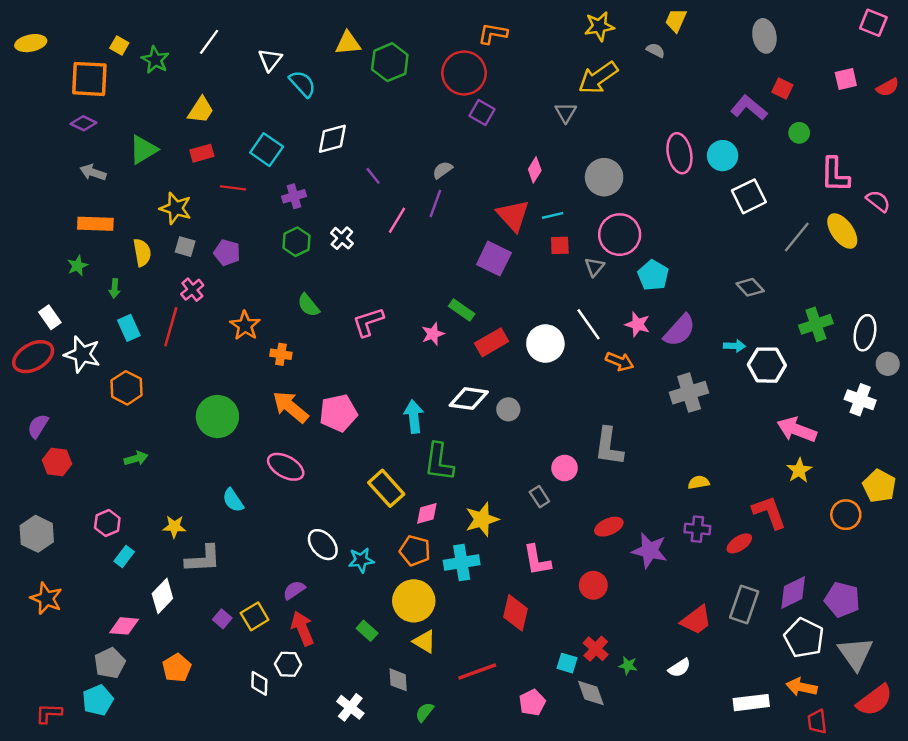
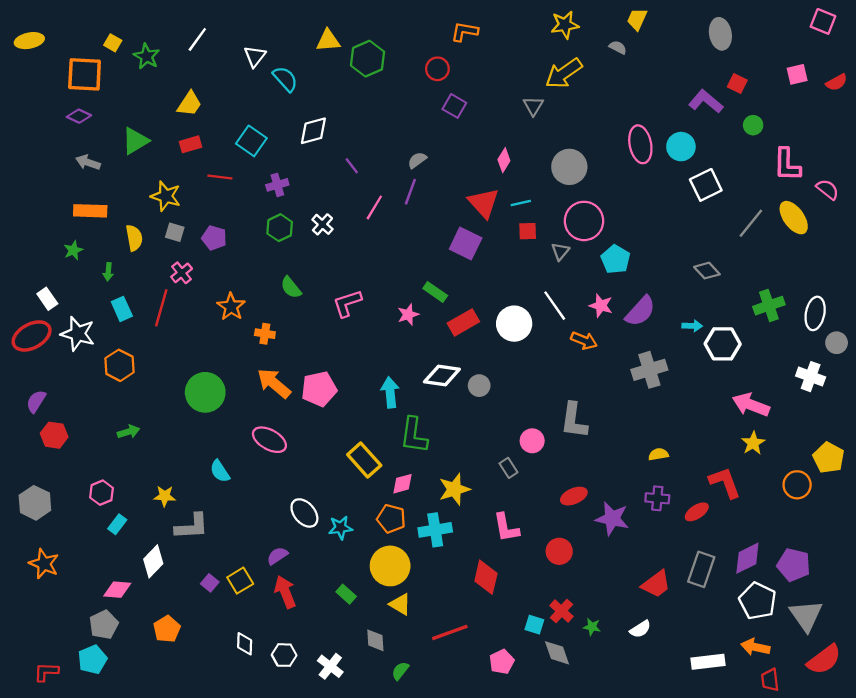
red circle: (464, 73) -> (437, 69), size x0.6
white hexagon: (288, 664) -> (284, 655), moved

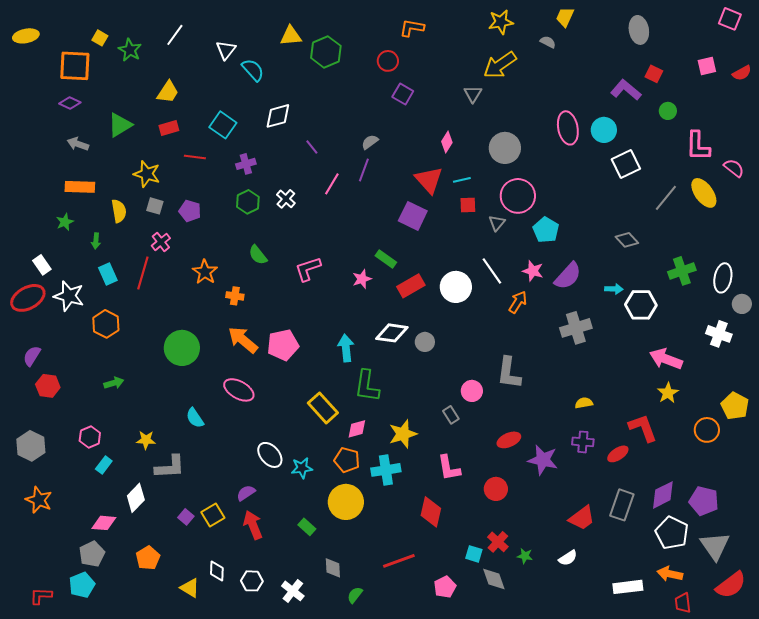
orange arrow: (584, 340) -> (518, 302), turned -80
yellow triangle: (400, 604) -> (190, 588), moved

